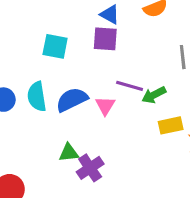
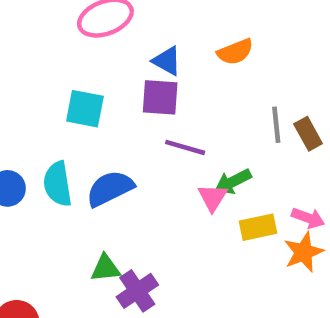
purple line: (130, 86) -> (185, 147), moved
pink triangle: (105, 106) -> (212, 198), moved

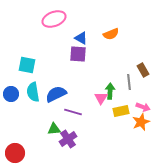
cyan square: (85, 109) -> (27, 65), moved
gray line: (276, 125) -> (129, 82), moved
purple line: (185, 147) -> (73, 112), moved
green arrow: (233, 182) -> (110, 91), turned 119

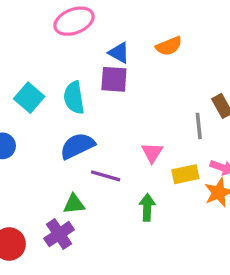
cyan square: (27, 65) -> (29, 98), turned 30
green arrow: (110, 91) -> (147, 207), moved
cyan semicircle: (33, 92) -> (74, 98), moved
purple cross: (68, 139) -> (59, 234), moved

